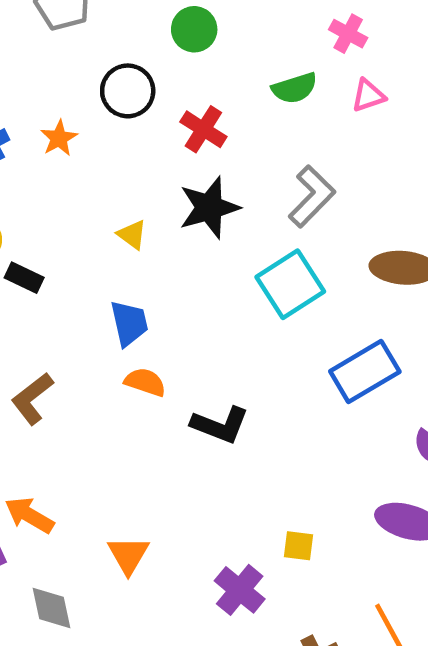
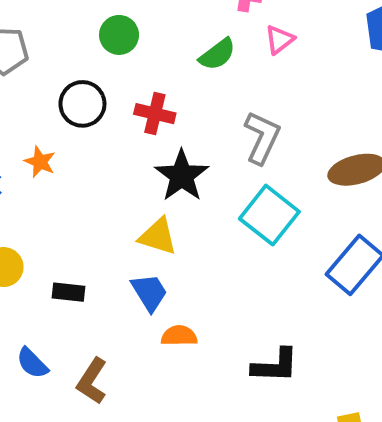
yellow triangle: (132, 235) -> (158, 236), moved, size x1.5
black rectangle: (24, 278) -> (69, 292), moved
black L-shape: (220, 425) -> (275, 366), moved

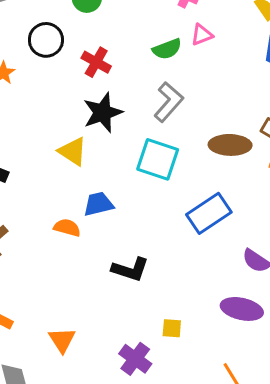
green semicircle: (217, 54) -> (167, 49), moved
cyan square: (269, 215) -> (158, 159), turned -36
blue trapezoid: (149, 292) -> (98, 204), moved, turned -88

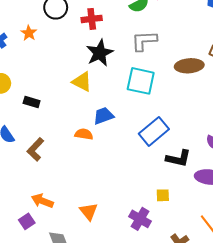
red cross: (96, 62) -> (92, 19), turned -30
gray L-shape: (169, 102) -> (144, 41), turned -128
blue rectangle: (209, 213) -> (154, 131), moved
black L-shape: (130, 269) -> (178, 158), moved

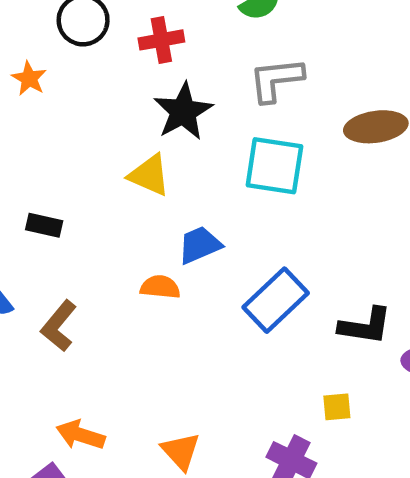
blue rectangle: (154, 131) -> (276, 300), moved

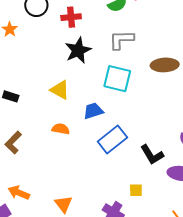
yellow triangle: (149, 175) -> (60, 90), moved
blue trapezoid: (200, 245) -> (93, 111), moved
black L-shape: (365, 326) -> (152, 155), turned 45

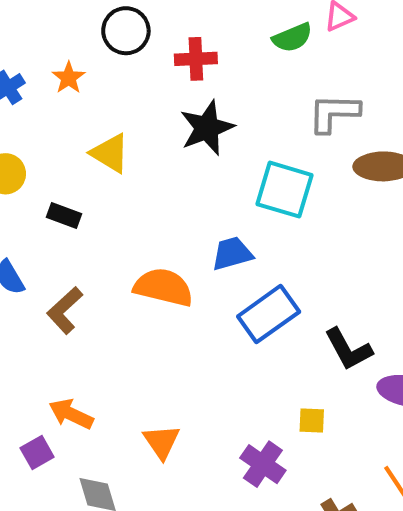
gray L-shape: (121, 40) -> (334, 113), moved
yellow triangle: (60, 90) -> (110, 153), moved
orange semicircle: (61, 129) -> (163, 287), size x1.6

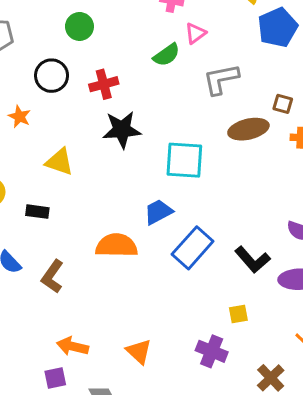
gray L-shape: (334, 113) -> (221, 79), moved
black star: (207, 128) -> (122, 130), turned 30
purple square: (37, 453) -> (55, 378), turned 30

